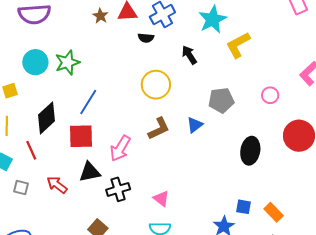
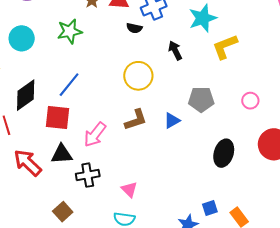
green star: (67, 62) -> (70, 31), moved
red arrow: (57, 185) -> (28, 163), size x1.4
blue square: (243, 207) -> (210, 208), turned -35

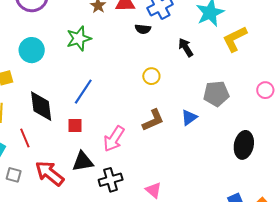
yellow circle: (138, 76) -> (151, 76), size x0.6
black diamond: (26, 95) -> (41, 106), turned -56
red square: (58, 118) -> (75, 125), size x0.6

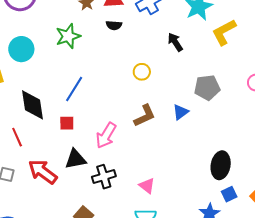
black semicircle: (143, 29) -> (114, 25), moved
black ellipse: (244, 145) -> (221, 165), moved

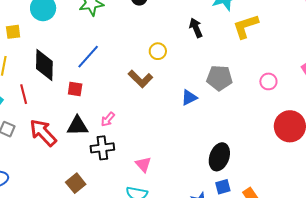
brown L-shape: (145, 116) -> (140, 79), moved, turned 60
pink arrow: (106, 135) -> (108, 119), moved, size x0.6

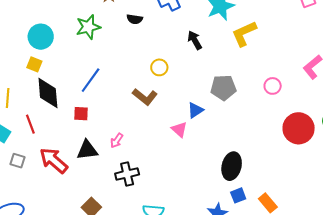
yellow square: (13, 32) -> (34, 64), moved, turned 35
black cross: (102, 148) -> (127, 174), moved
pink triangle: (143, 164) -> (179, 129), moved

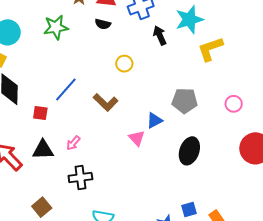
black arrow: (195, 40) -> (160, 35), moved
yellow circle: (159, 67) -> (124, 64), moved
blue line: (91, 80) -> (66, 89), moved
black ellipse: (232, 166) -> (189, 151), moved

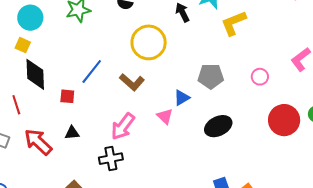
yellow circle: (124, 64) -> (149, 42), size x2.0
pink arrow: (73, 143) -> (123, 126), moved, size x1.8
black triangle: (43, 150) -> (72, 133), size x0.7
black ellipse: (189, 151) -> (218, 126), turned 48

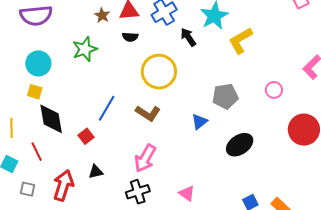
red square: (67, 96) -> (86, 136), turned -35
pink triangle: (165, 116) -> (187, 193), moved
red arrow: (38, 142) -> (63, 185), turned 72

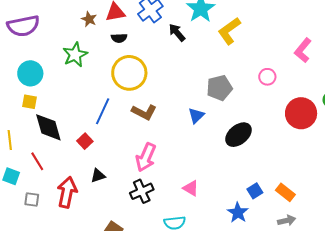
yellow circle: (159, 72) -> (129, 73), moved

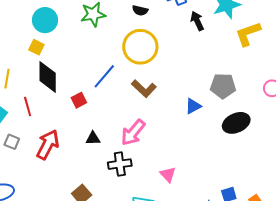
black ellipse: (238, 135) -> (236, 123), moved
black triangle: (98, 176) -> (93, 138), moved

